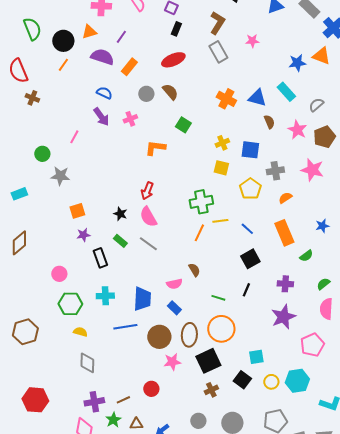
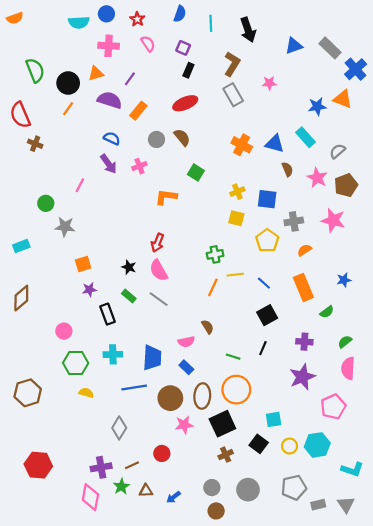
green cross: (201, 202) -> (215, 254), size x0.7
gray diamond: (87, 363) -> (119, 428), moved, turned 30

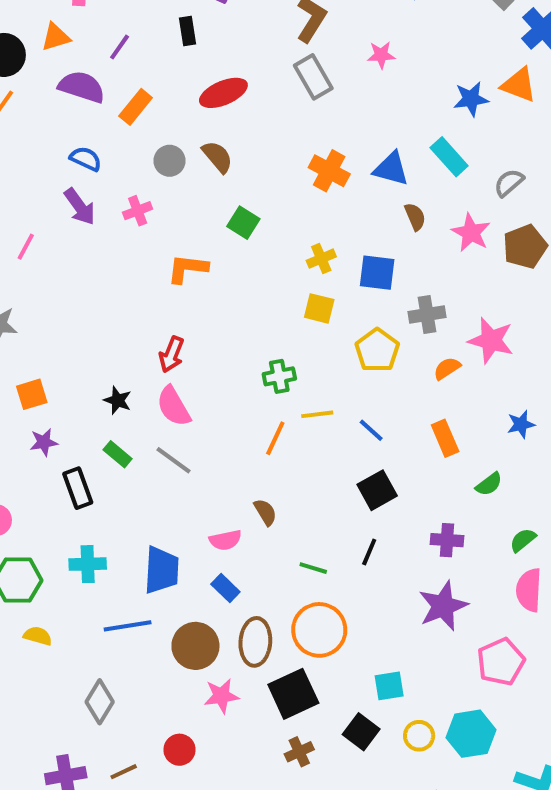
black rectangle: (188, 70) -> (187, 31), moved, turned -32
pink star: (333, 220) -> (491, 340), moved
orange rectangle: (303, 287) -> (445, 438), size x0.7

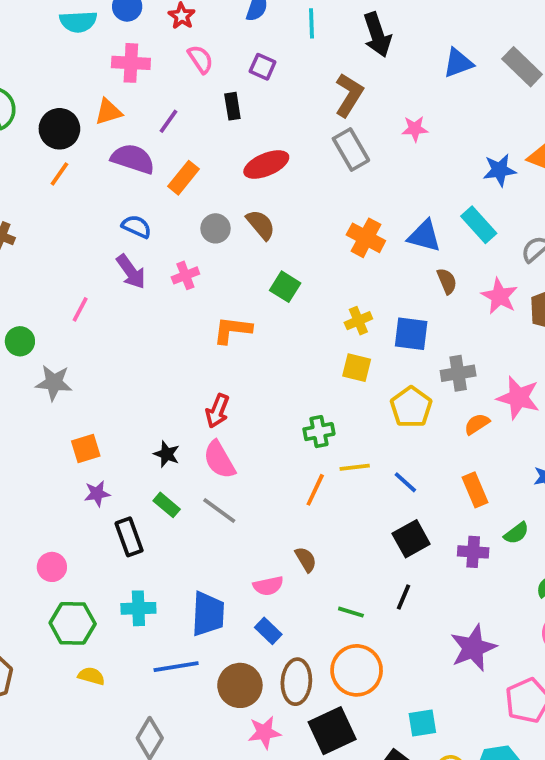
purple cross: (447, 540) -> (473, 552), moved

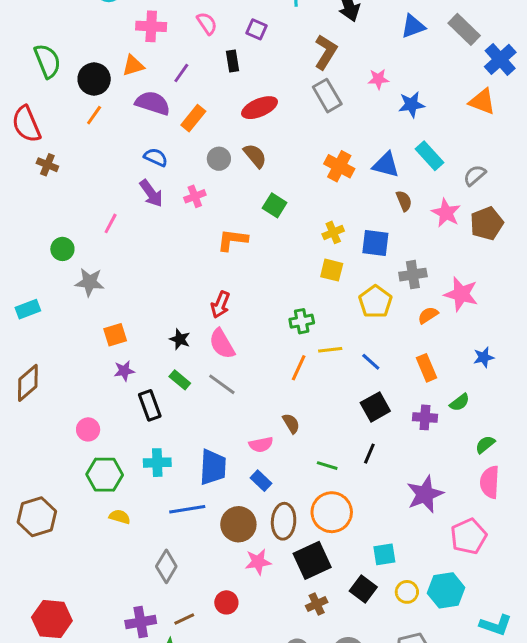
blue star: (499, 170) -> (411, 105), moved

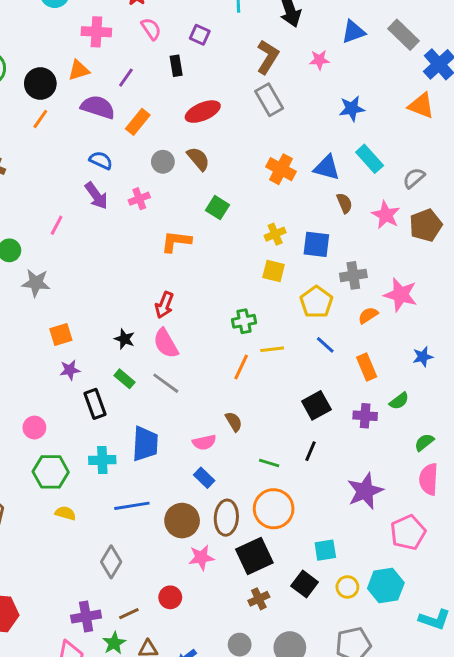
pink star: (378, 79) -> (319, 60), moved
blue line: (371, 362) -> (325, 345), moved
blue trapezoid: (213, 467) -> (145, 444), moved

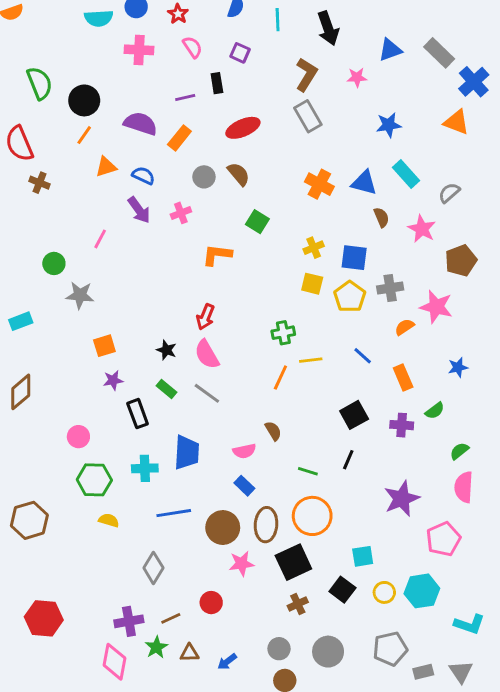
orange triangle: (79, 70) -> (106, 167), moved
purple line: (126, 78) -> (185, 98), moved, turned 42
brown pentagon: (426, 225) -> (461, 261), moved
yellow pentagon: (316, 302) -> (350, 297), moved

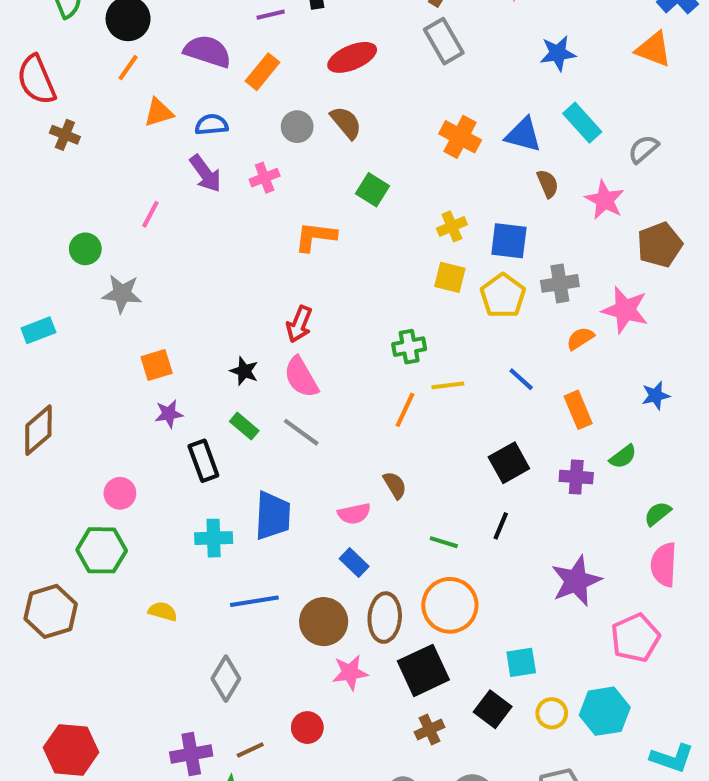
blue semicircle: (143, 175) -> (212, 125), turned -30
green hexagon: (94, 480) -> (102, 550), moved

